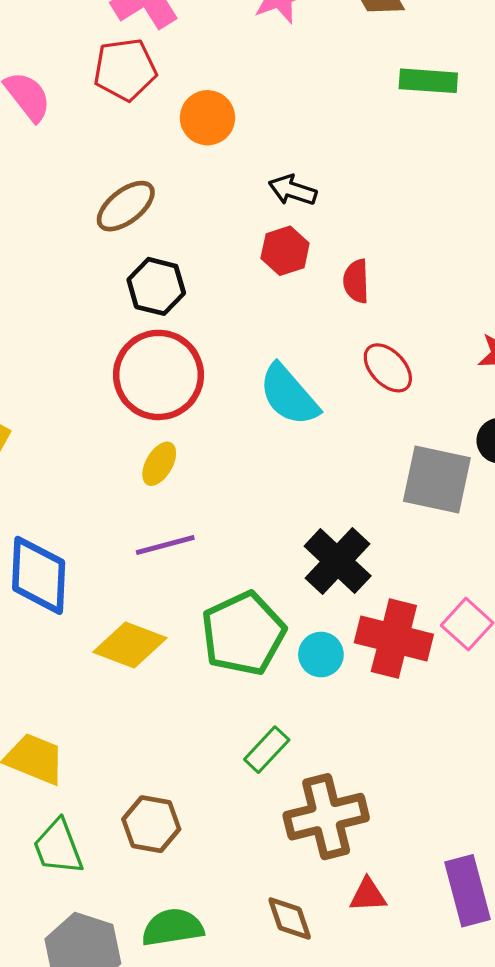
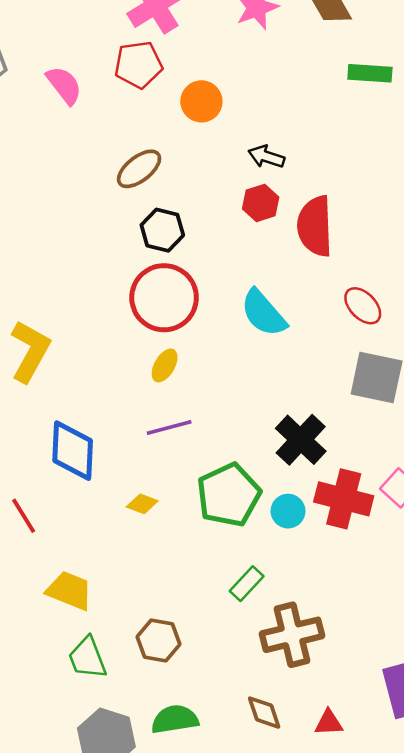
red semicircle: (356, 281) -> (315, 226), size x1.8
red ellipse: (388, 368) -> (363, 306), moved
yellow diamond: (130, 645) -> (142, 504), size x0.6
red triangle: (368, 895) -> (329, 723), moved

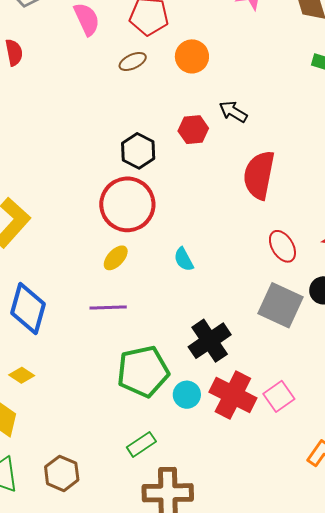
brown ellipse: (139, 169) -> (133, 61), moved, size x0.7
red hexagon: (261, 203) -> (193, 130), moved
cyan semicircle: (263, 313) -> (184, 259), moved, size x0.6
yellow diamond: (142, 504) -> (22, 375), moved

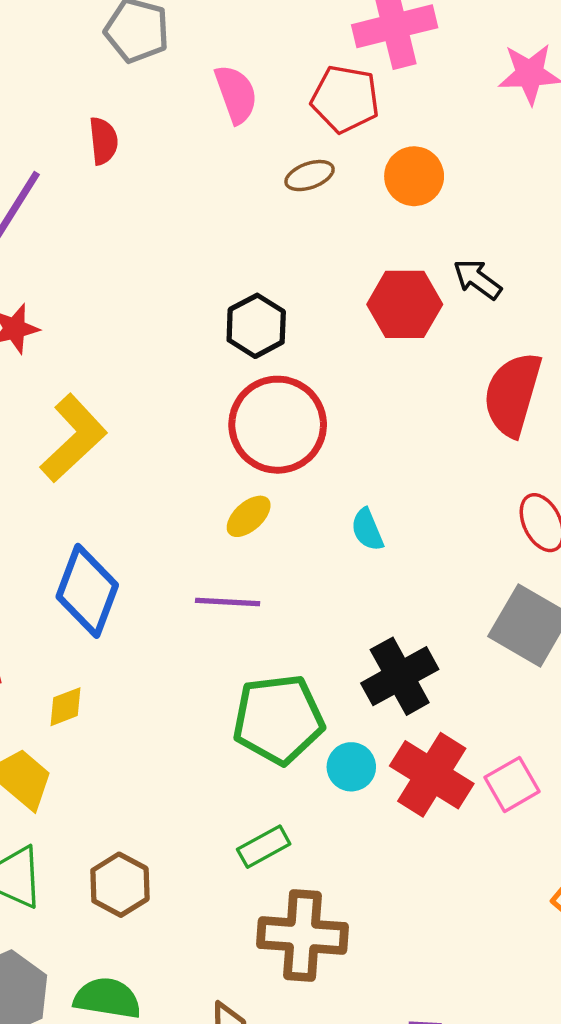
red hexagon: (193, 130) -> (405, 304), size x1.4
black hexagon: (138, 151) -> (256, 326), moved
yellow diamond: (22, 375) -> (65, 707), turned -60

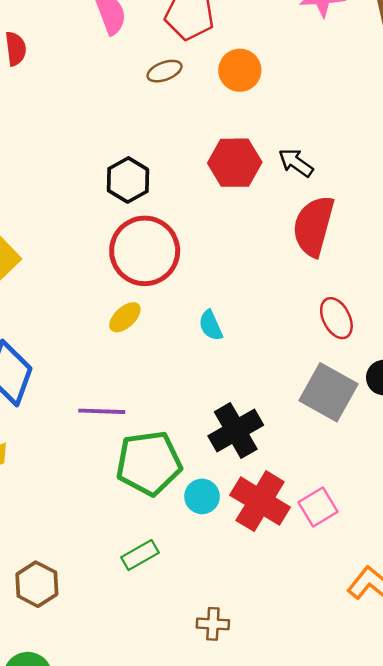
black arrow: (477, 279) -> (296, 163), moved
purple line: (228, 602) -> (102, 411), moved
brown cross: (302, 935) -> (213, 624), moved, size x0.5

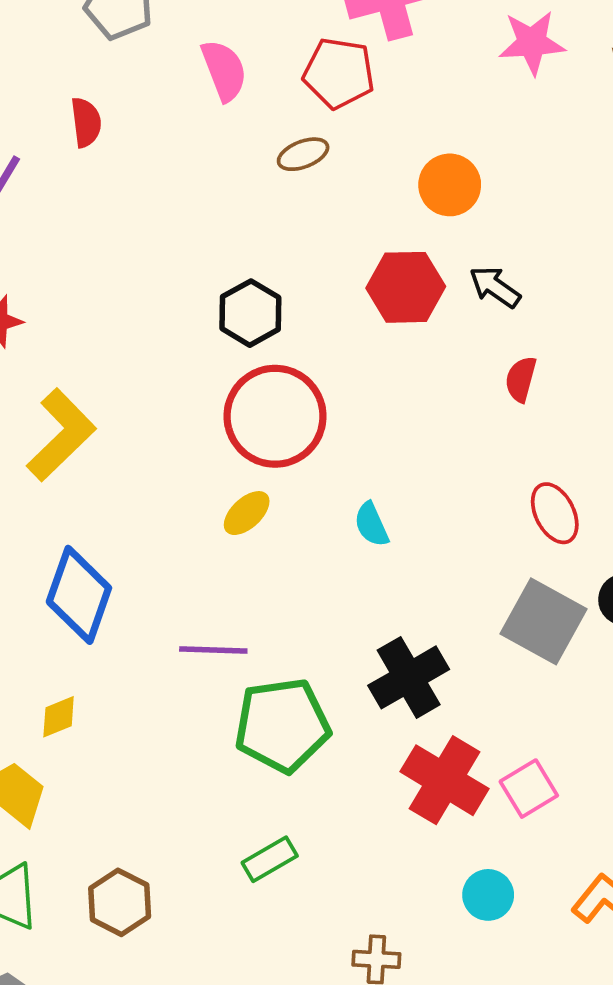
orange circle: (240, 70) -> (450, 185), moved
red semicircle: (313, 226) -> (521, 379), size x0.5
cyan circle: (202, 496) -> (488, 895), moved

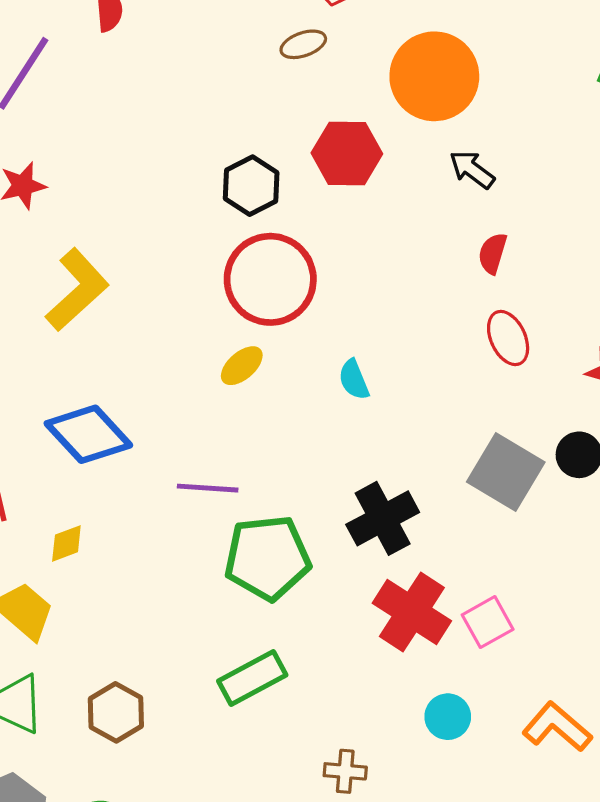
orange circle: (450, 185) -> (434, 76), size x1.6
red hexagon: (406, 287) -> (347, 153), moved
red ellipse: (555, 513) -> (508, 338), moved
blue diamond: (79, 595) -> (88, 434), turned -64
green rectangle: (270, 859) -> (252, 678), size x1.4

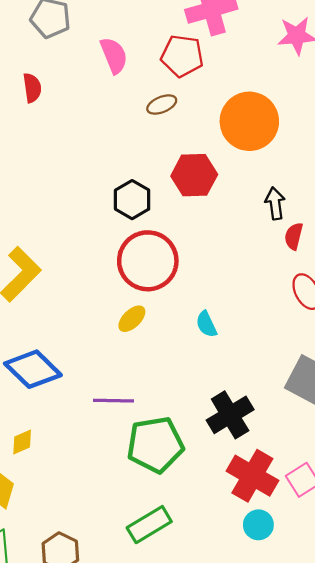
black arrow: (472, 170) -> (275, 203), moved, turned 48
cyan circle: (448, 717) -> (258, 525), moved

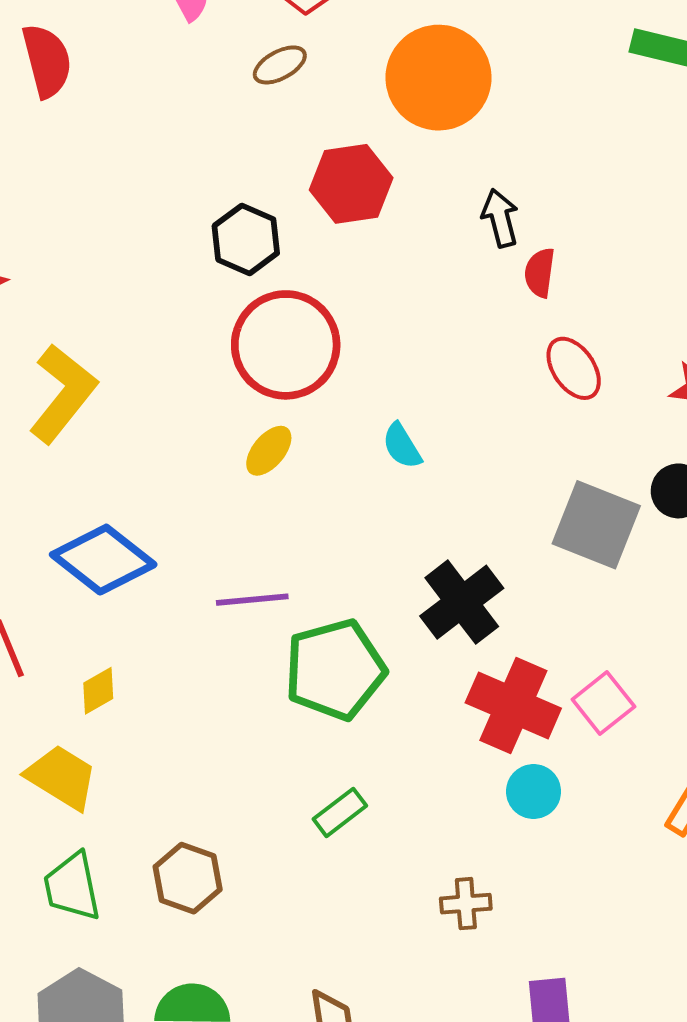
red semicircle: (32, 88) -> (47, 61), size x1.4
green rectangle: (149, 525) -> (340, 812), size x0.7

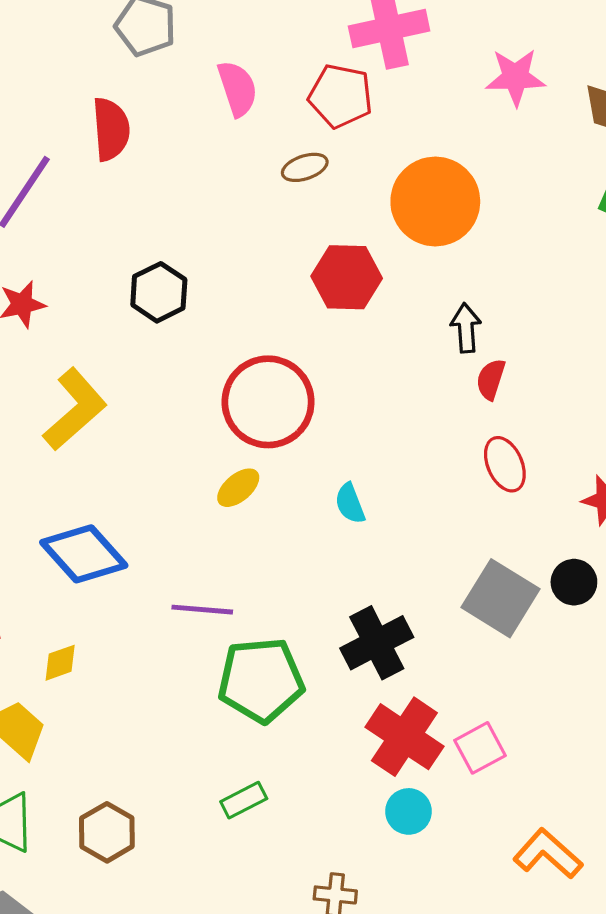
black hexagon: (246, 239) -> (159, 292), moved

